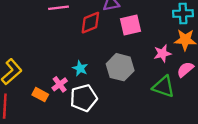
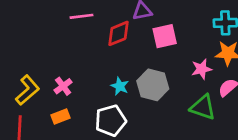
cyan star: (80, 68) -> (120, 86), moved
pink cross: (60, 84) -> (63, 86), moved
orange rectangle: (40, 95) -> (60, 117), turned -49

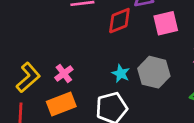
orange rectangle: (60, 117) -> (61, 104), size x1.5

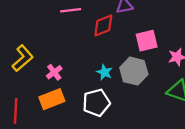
pink square: (166, 23) -> (147, 41), moved
yellow L-shape: (28, 77) -> (23, 58), moved

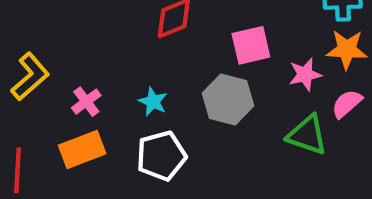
cyan star: (105, 72) -> (153, 102), moved

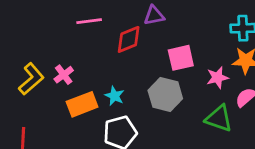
pink cross: (86, 102) -> (64, 75), moved
orange rectangle: (82, 150) -> (82, 104), moved

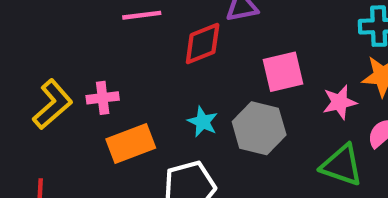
pink cross: (64, 75) -> (103, 98), turned 30
cyan star: (114, 96) -> (203, 122), moved

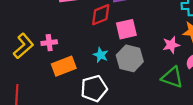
pink square: (283, 72) -> (126, 29), moved

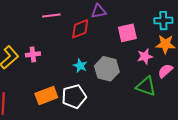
pink square: (126, 29) -> (127, 33), moved
orange rectangle: (64, 66) -> (46, 95), moved

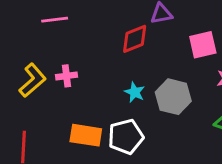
pink line: (51, 15) -> (55, 20), moved
orange rectangle: (46, 95) -> (86, 135), turned 30

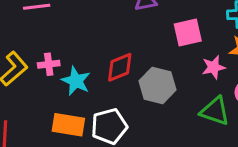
red diamond: (135, 39) -> (120, 67), moved
cyan star: (135, 92) -> (76, 81), moved, size x1.4

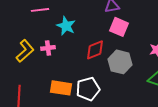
pink square: (188, 33) -> (119, 27), moved, turned 36
cyan star: (76, 81) -> (66, 26), moved

